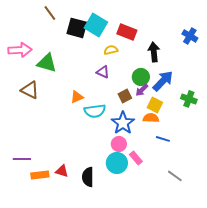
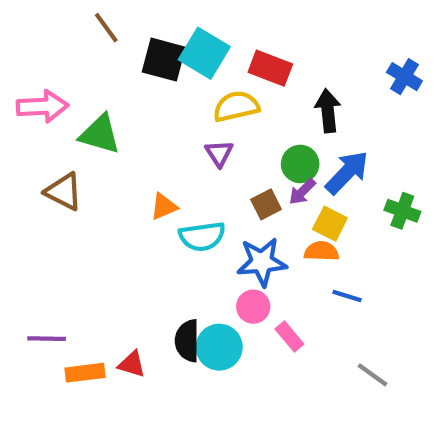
yellow semicircle: (111, 50) -> (236, 106), size x1.5
purple triangle: (103, 72) -> (219, 153), turned 32
blue star: (123, 123) -> (262, 262), turned 30
cyan circle: (117, 163) -> (219, 347), moved
black semicircle: (88, 177) -> (187, 341), moved

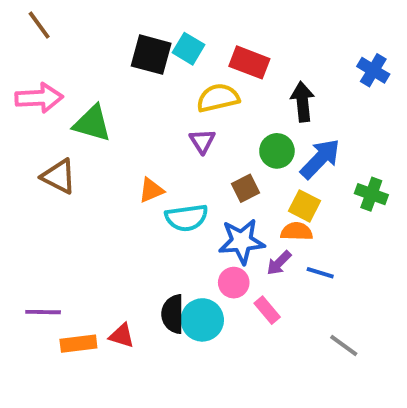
brown line: (106, 28) -> (39, 25), moved
cyan square: (204, 53) -> (189, 49), size x0.7
purple arrow: (302, 192) -> (279, 263), moved

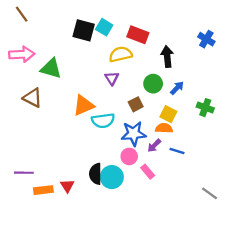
blue arrow: (320, 159) -> (177, 88), size x0.6
orange triangle: (151, 190) -> (84, 105), size x1.5
red triangle: (122, 336) -> (67, 186), turned 40
gray line: (344, 345) -> (210, 193), moved

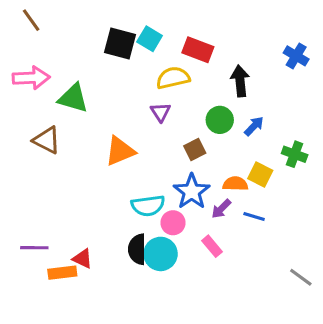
yellow square: (168, 114) -> (260, 174), moved
cyan semicircle: (103, 121) -> (148, 206), moved
blue star: (134, 134) -> (192, 192), turned -30
pink circle: (129, 156) -> (173, 223), moved
red triangle: (67, 186) -> (83, 259), moved, turned -32

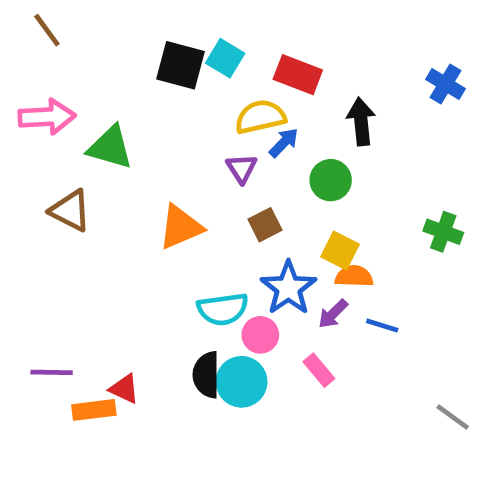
blue arrow: (254, 126) -> (284, 143), moved
brown square: (195, 150) -> (265, 225), moved
yellow square: (260, 174) -> (340, 250), moved

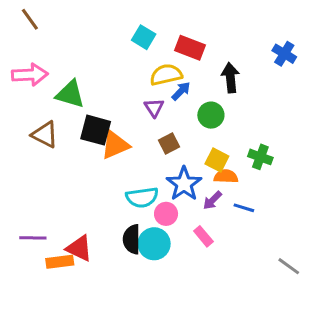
black square: (181, 65) -> (96, 130), moved
green cross: (443, 232) -> (260, 157), moved
red triangle: (124, 389) -> (79, 248), size x1.4

